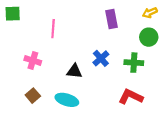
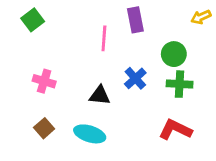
green square: (13, 14) -> (33, 20), moved, turned -35
purple rectangle: (112, 19) -> (135, 20), moved
pink line: (53, 29) -> (104, 38), moved
green circle: (149, 37) -> (174, 54), moved

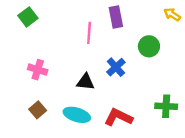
yellow arrow: (201, 17) -> (172, 15), turned 56
green cross: (180, 84) -> (166, 106), moved
red L-shape: (175, 130) -> (118, 117), moved

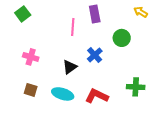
black triangle: (85, 82) -> (70, 67), turned -42
brown square: (38, 110) -> (31, 90), turned -32

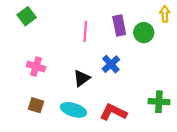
yellow arrow: (141, 12) -> (165, 14), turned 56
purple rectangle: (95, 14) -> (119, 26), moved
green circle: (122, 38) -> (144, 33), moved

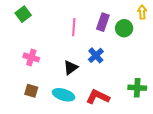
purple rectangle: (119, 26) -> (103, 22), turned 30

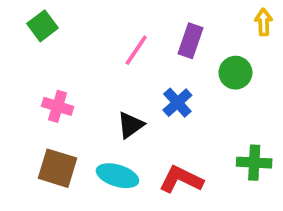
pink line: (74, 27) -> (136, 50), turned 30
green circle: (124, 28) -> (235, 73), moved
brown square: (31, 91) -> (58, 168), size x1.5

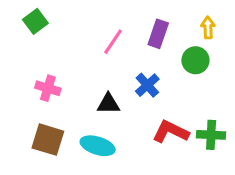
yellow arrow: (264, 22) -> (208, 28), moved
black triangle: (131, 125) -> (108, 104), turned 35
red L-shape: (181, 179) -> (171, 132), moved

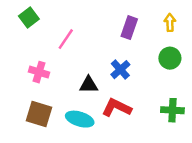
pink line: (113, 42) -> (66, 39), moved
green circle: (195, 60) -> (170, 58), moved
red L-shape: (171, 132) -> (117, 108), moved

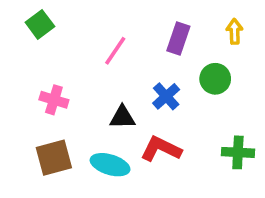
pink line: (66, 39) -> (115, 51), moved
green circle: (170, 58) -> (215, 79), moved
brown square: (39, 114) -> (54, 158), turned -32

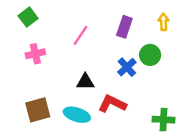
blue cross: (166, 96) -> (127, 67), moved
pink cross: (54, 100) -> (35, 54), moved, turned -30
green cross: (238, 152) -> (163, 120), moved

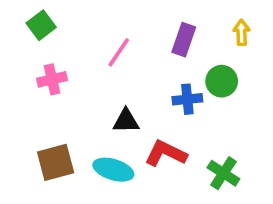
blue cross: (127, 67) -> (187, 99), turned 36
green cross: (163, 120) -> (223, 173), moved, turned 30

